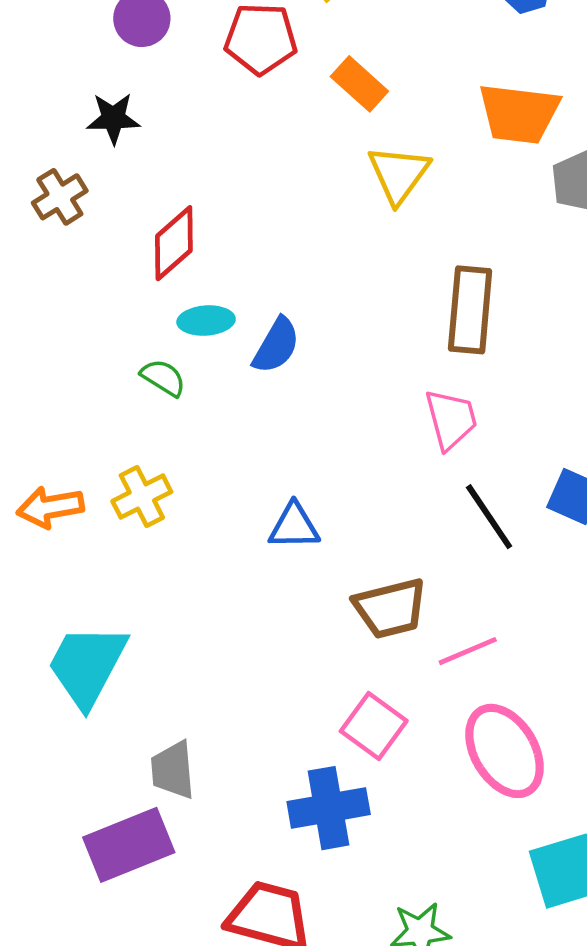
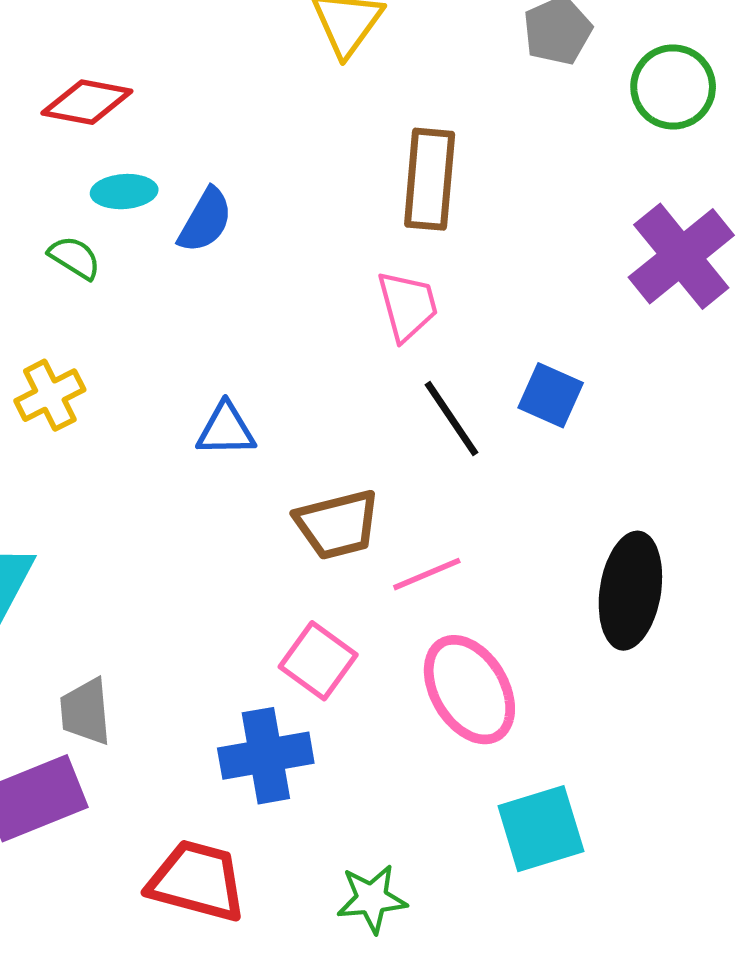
red diamond: (174, 243) -> (87, 102), turned 52

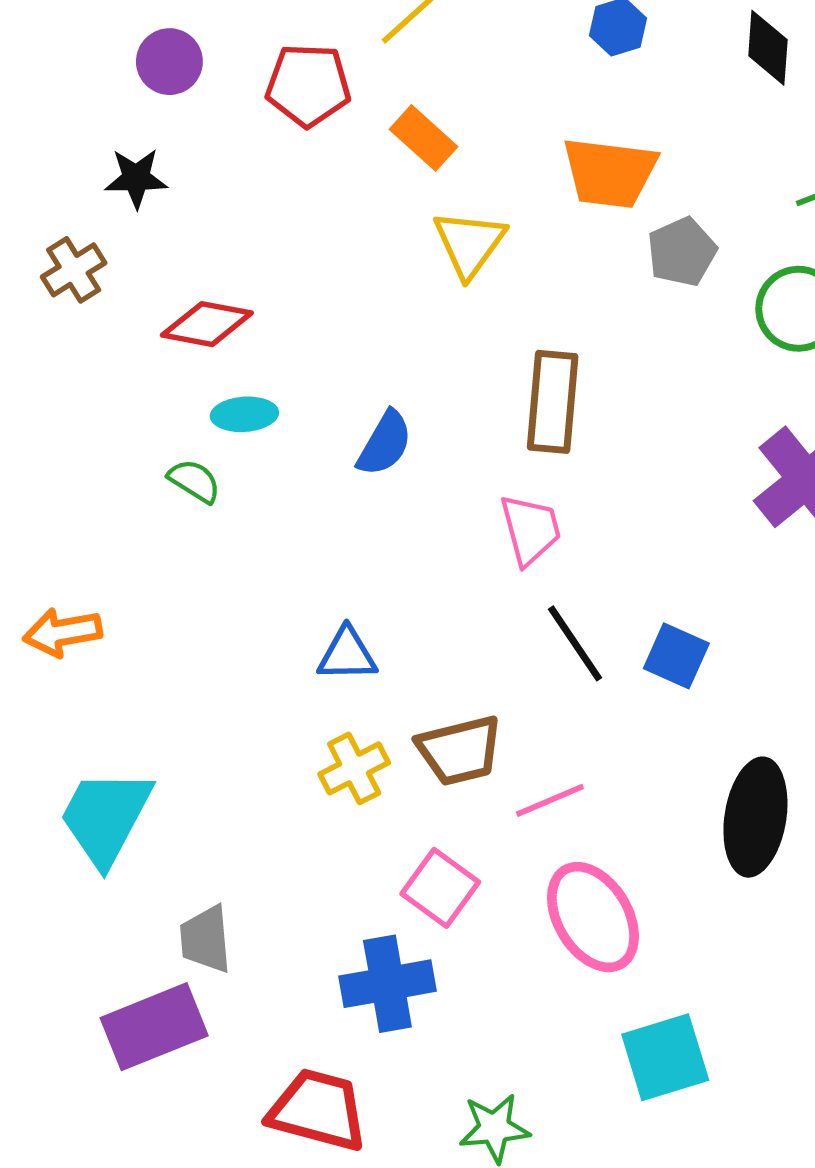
blue semicircle: (205, 220) -> (385, 443), moved
yellow cross: (50, 395) -> (354, 768), moved
blue square: (551, 395) -> (676, 656), moved

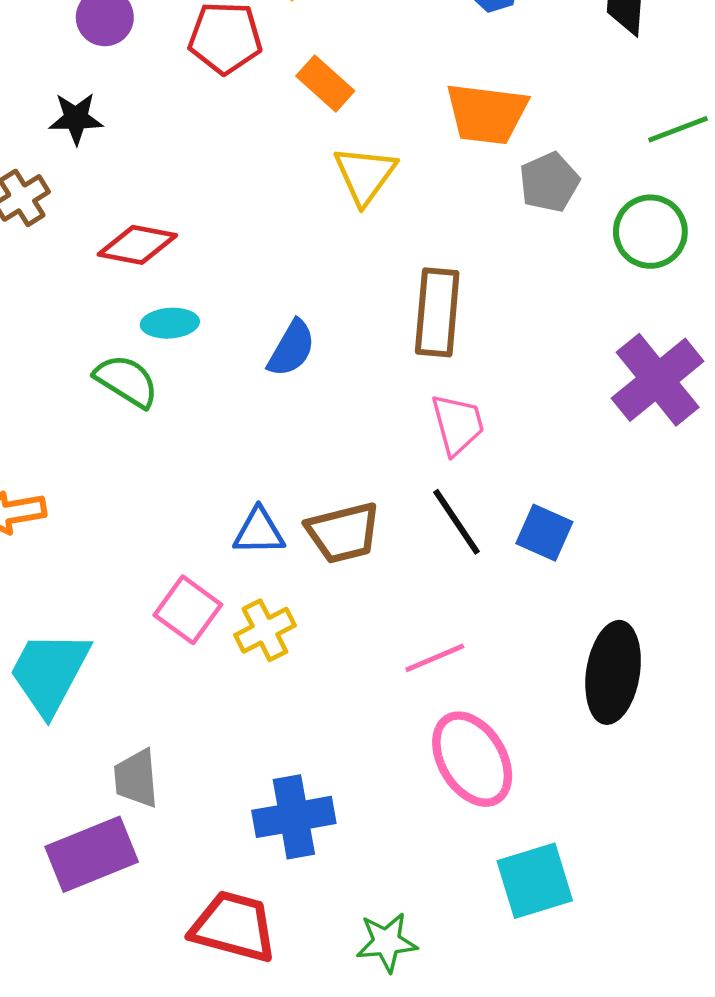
green semicircle: (194, 481) -> (126, 381), size x1.4
pink trapezoid: (530, 530) -> (458, 424), moved
brown trapezoid: (460, 750) -> (343, 533), moved
pink square: (440, 888) -> (188, 610), moved

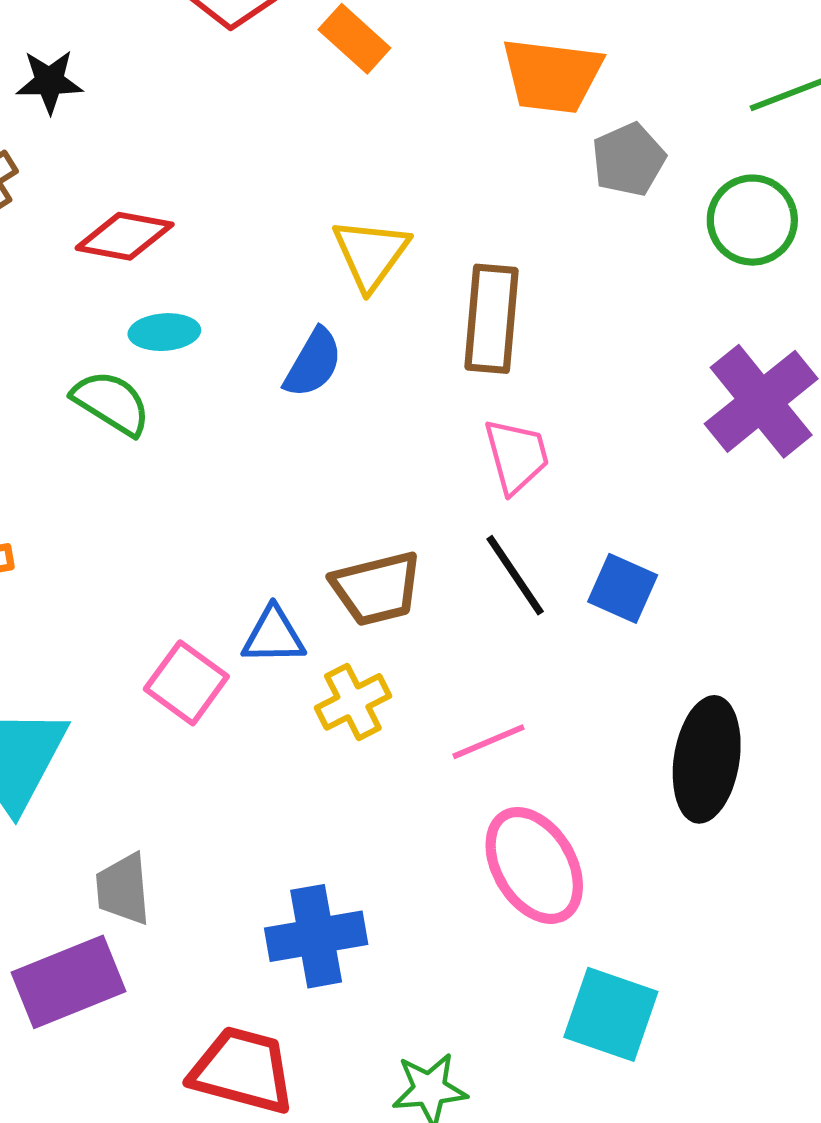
yellow triangle: (365, 175) -> (371, 254), moved
blue triangle: (259, 531) -> (273, 636), moved
yellow cross: (265, 630) -> (353, 702), moved
cyan square: (535, 881) -> (611, 1014), turned 36

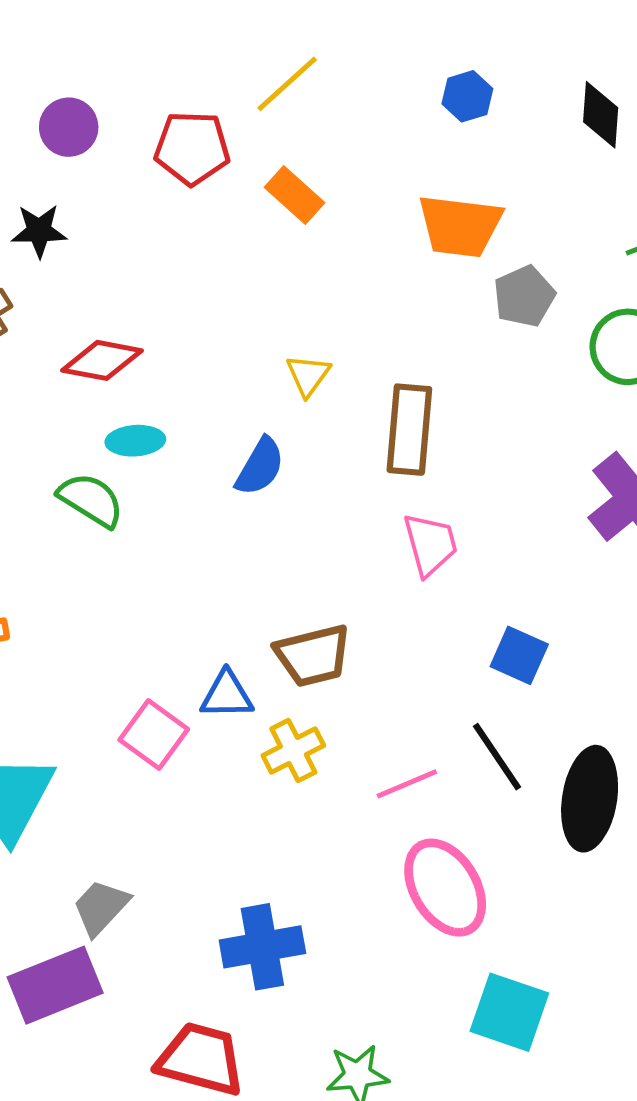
yellow triangle: (371, 254) -> (308, 375), size x0.7
black line: (515, 575) -> (497, 757), moved
gray trapezoid: (123, 889) -> (101, 907), turned 48

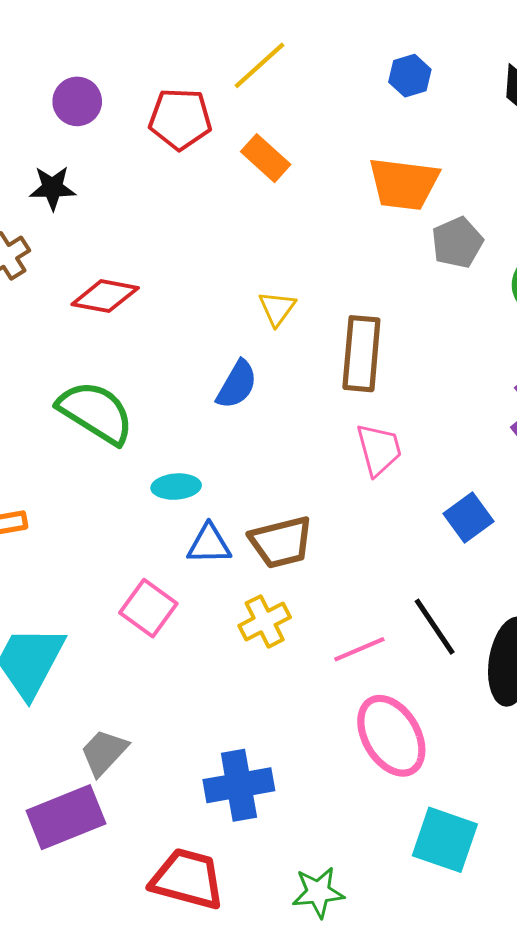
cyan ellipse: (135, 441) -> (176, 487), moved
green semicircle: (91, 500) -> (96, 412), size x1.4
blue square: (519, 655) -> (469, 517), moved, turned 30
blue triangle: (227, 695) -> (209, 544), moved

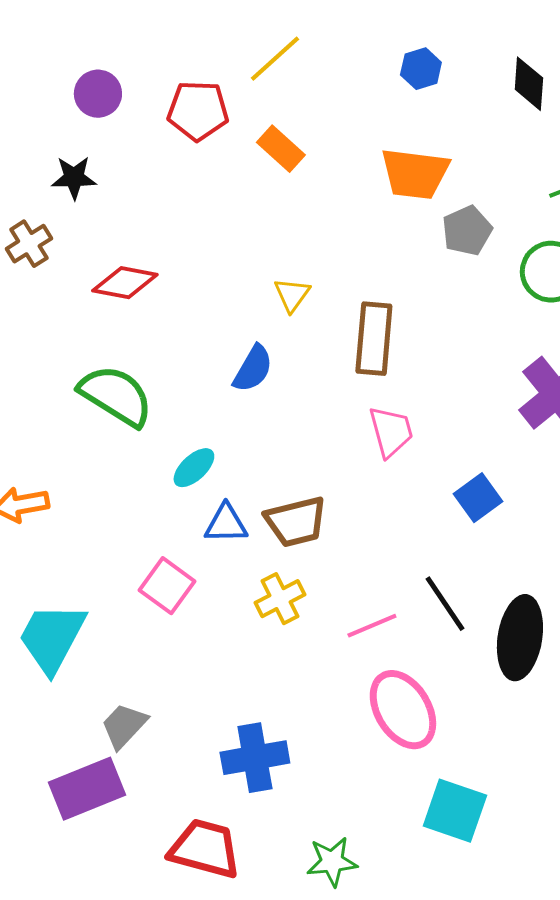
cyan ellipse: (176, 487) -> (194, 468), turned -39

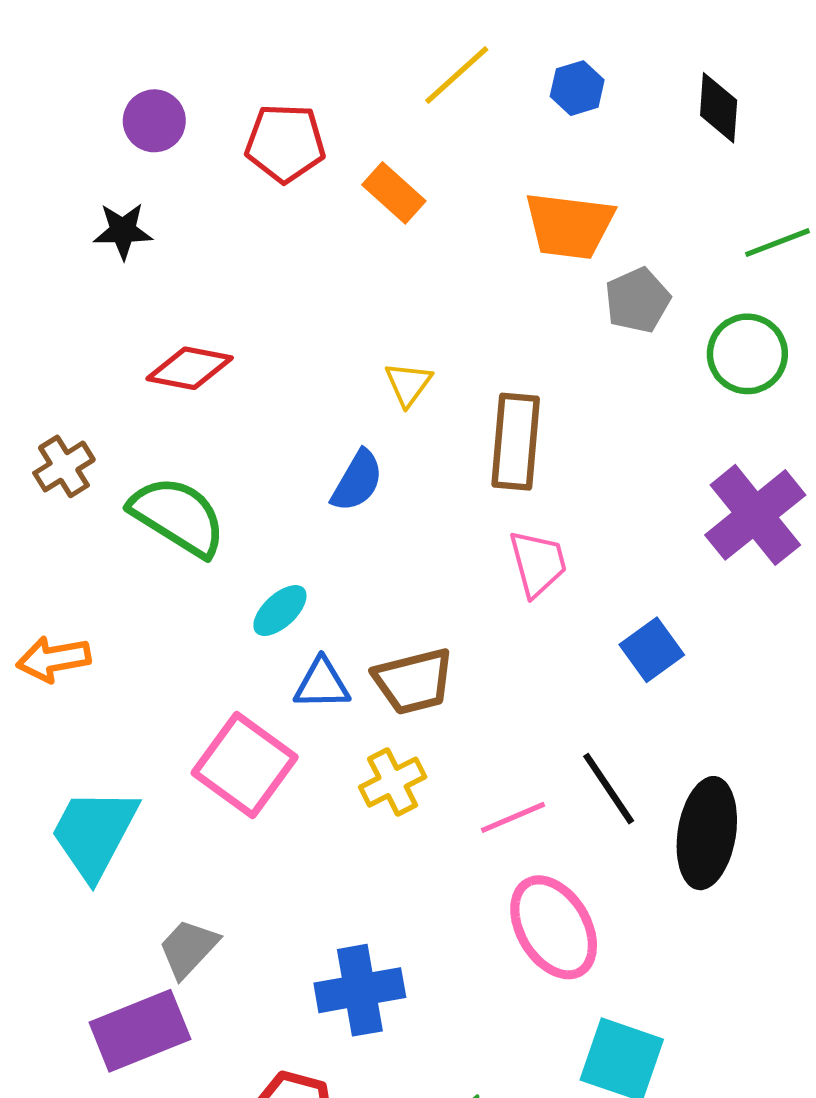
yellow line: (275, 59) -> (457, 75), moved
brown cross: (29, 244) -> (64, 466), moved
pink square: (167, 586) -> (245, 765), size x1.4

